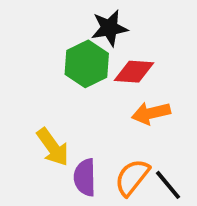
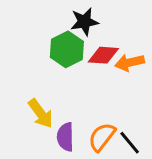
orange arrow: (151, 113) -> (130, 63), moved

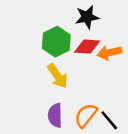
black star: (84, 22) -> (87, 17), moved
yellow arrow: (41, 114) -> (58, 76), moved

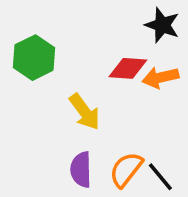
black star: (87, 17) -> (162, 25), moved, turned 30
green hexagon: (56, 42) -> (34, 58), moved

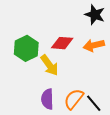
green hexagon: (34, 58) -> (26, 48), moved
red diamond: (128, 68) -> (62, 43), moved

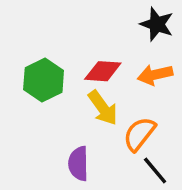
yellow arrow: (49, 65) -> (103, 108), moved
orange semicircle: (74, 99) -> (139, 134), moved

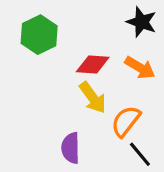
orange arrow: (155, 75) -> (140, 68), turned -136
green hexagon: (44, 80) -> (39, 35), moved

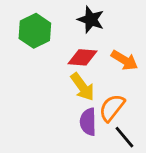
black star: (141, 22) -> (91, 20), moved
purple semicircle: (71, 148) -> (88, 122), moved

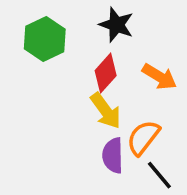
red diamond: (82, 57) -> (106, 73), turned -52

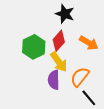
green hexagon: (45, 39) -> (34, 47), moved
purple semicircle: (113, 155) -> (54, 80), moved

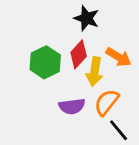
yellow arrow: (59, 62) -> (95, 72), moved, turned 45
purple semicircle: (54, 80) -> (72, 106), turned -96

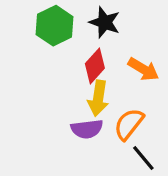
green hexagon: (45, 62) -> (55, 26), moved
yellow arrow: (95, 72) -> (98, 98), moved

